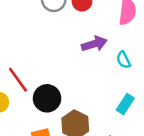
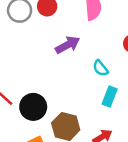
cyan semicircle: (124, 60) -> (100, 68), moved

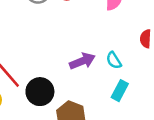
purple arrow: (68, 45) -> (82, 61), moved

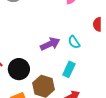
cyan rectangle: (120, 91) -> (69, 69), moved

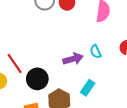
cyan semicircle: (74, 42) -> (96, 52), moved

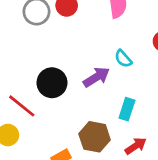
black circle: (37, 79) -> (52, 83), moved

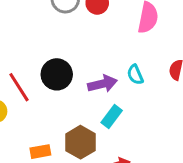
cyan rectangle: (127, 109) -> (112, 116), moved

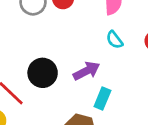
cyan semicircle: (135, 75) -> (114, 40), moved

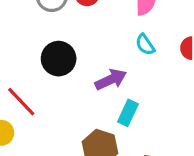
black circle: (43, 73) -> (59, 59), moved

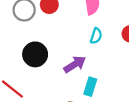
cyan semicircle: (145, 45) -> (96, 36), turned -119

